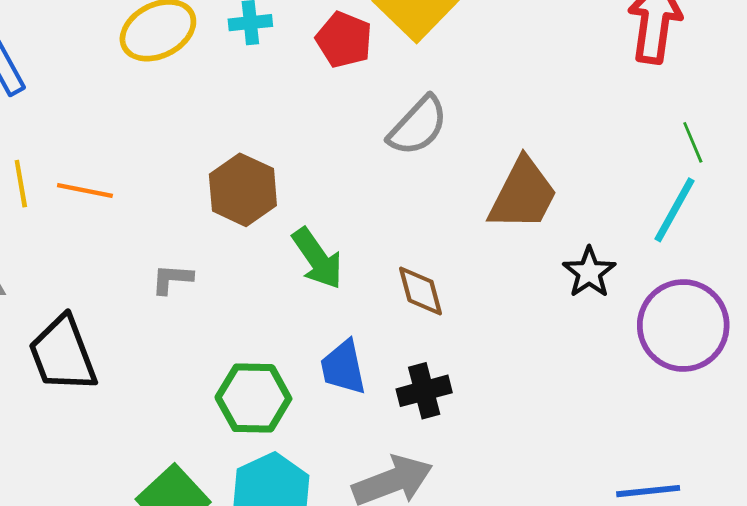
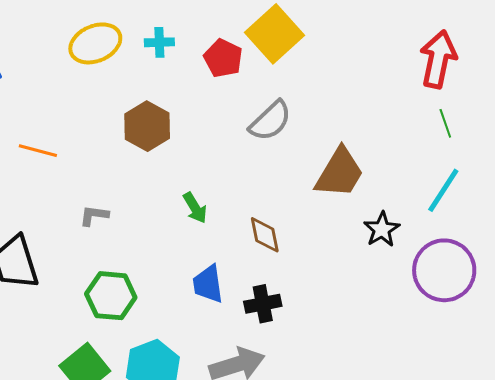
green line: (693, 142) -> (445, 123), moved
brown hexagon: (243, 190) -> (147, 126), moved
green arrow: (317, 258) -> (195, 208), size x0.7
green hexagon: (253, 398) -> (111, 296), moved

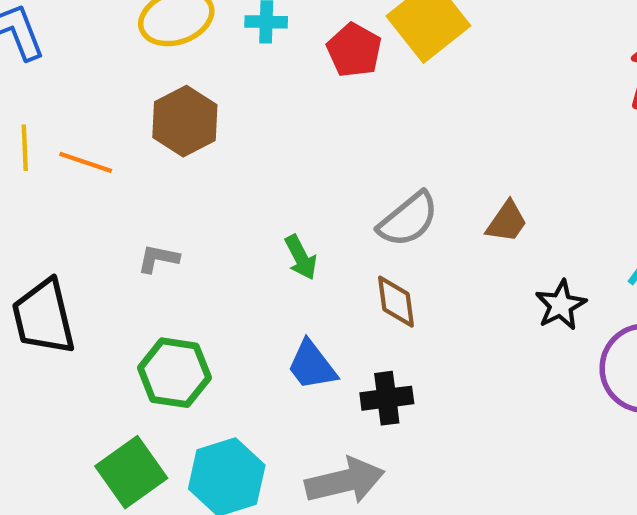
gray semicircle: (270, 121) -> (408, 219), moved
brown hexagon: (147, 126) -> (185, 121), moved
brown trapezoid: (340, 173) -> (507, 222), size x0.6
blue trapezoid: (208, 284) -> (312, 365), turned -33

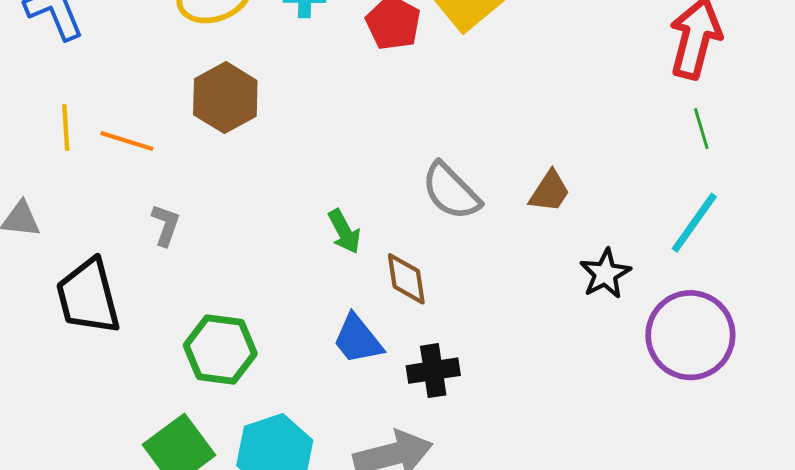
gray semicircle: (408, 219) -> (451, 191), turned 86
gray L-shape: (158, 259) -> (166, 225), moved, turned 99
brown diamond: (396, 302) -> (406, 279), moved

